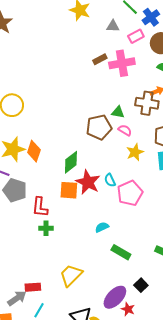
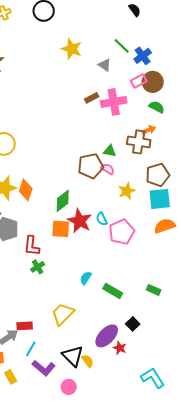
gray triangle: (113, 26) -> (105, 65), turned 32
pink rectangle: (136, 36) -> (139, 81), moved
pink semicircle: (125, 130) -> (108, 169), moved
cyan semicircle: (102, 227) -> (86, 278), moved, turned -32
green cross: (46, 228) -> (38, 267), turned -32

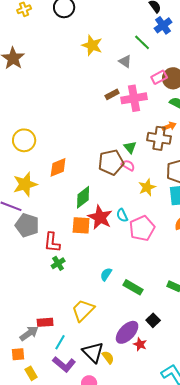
blue cross: (143, 56) -> (163, 25), moved
green triangle: (110, 151) -> (130, 147), turned 40
orange diamond: (26, 190) -> (58, 167), moved, turned 50
cyan line: (31, 349) -> (60, 342), moved

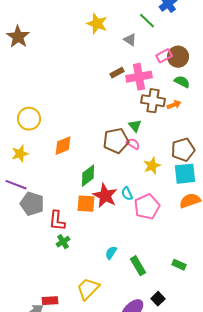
brown cross: (159, 138) -> (153, 101), moved
yellow star: (25, 184) -> (20, 154), moved, size x0.7
green rectangle: (133, 287) -> (138, 266), turned 30

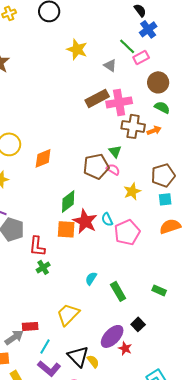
pink rectangle: (164, 56) -> (141, 57), moved
brown rectangle: (117, 73) -> (97, 98), size x1.6
orange diamond: (63, 146) -> (43, 158), moved
cyan square: (185, 174) -> (165, 199), size x0.6

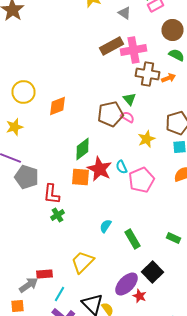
black square: (138, 324) -> (152, 272), size x1.5

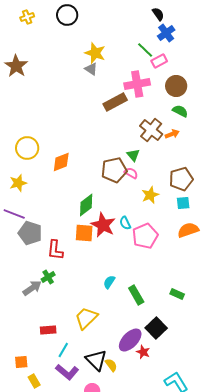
gray triangle: (124, 13) -> (91, 69), moved
pink cross: (134, 50) -> (137, 84), moved
brown cross: (148, 74) -> (151, 130), turned 30
green cross: (58, 215) -> (48, 277), moved
gray arrow: (28, 285) -> (32, 288), moved

